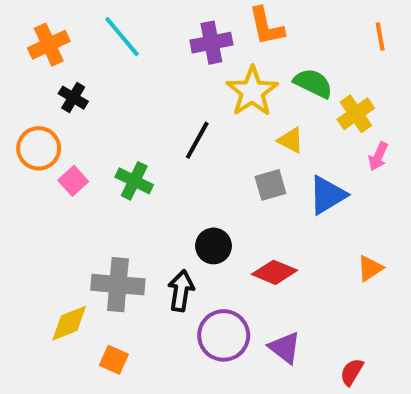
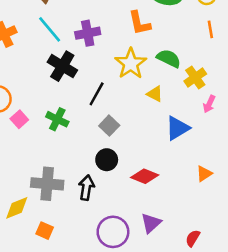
purple cross: (211, 43) -> (88, 33), moved
black cross: (73, 98) -> (62, 66), moved, size x1.6
gray square: (270, 185) -> (109, 126), moved, turned -30
purple circle: (224, 335) -> (113, 232), moved
purple triangle: (285, 348) -> (151, 223), turned 40

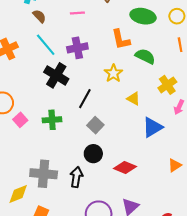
green semicircle: (169, 58) -> (145, 56), moved
yellow star: (131, 64) -> (113, 73), size x0.7
green cross: (57, 119) -> (52, 120), turned -30

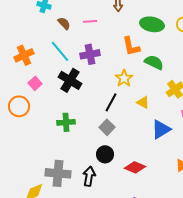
brown semicircle: (39, 16) -> (64, 23), moved
black line: (85, 99) -> (111, 102), moved
pink square: (20, 120) -> (35, 83), moved

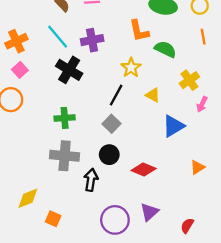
pink square: (35, 83) -> (20, 70), moved
gray cross: (58, 173) -> (65, 156), moved

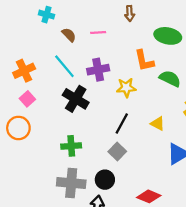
yellow star: (131, 68) -> (126, 88), moved, turned 30
black circle: (109, 155) -> (105, 180), moved

